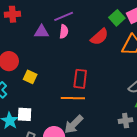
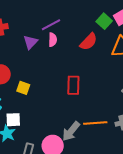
purple triangle: (42, 32) -> (31, 42), turned -42
orange line: (73, 98) -> (95, 123), moved
white square: (25, 114) -> (13, 120), moved

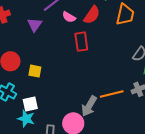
pink semicircle: (53, 40) -> (69, 17), moved, turned 128
red rectangle: (73, 85) -> (81, 42), moved

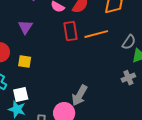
purple triangle: (35, 25) -> (25, 27), moved
orange line: (112, 94) -> (96, 34), moved

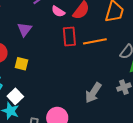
white square: (21, 95) -> (15, 96), turned -35
gray arrow: (80, 95) -> (93, 93), moved

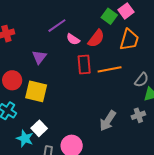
yellow square: (21, 64) -> (36, 91), size x1.6
white square: (15, 96) -> (39, 128), moved

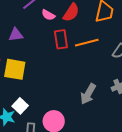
purple triangle: (39, 57) -> (16, 35), turned 49

